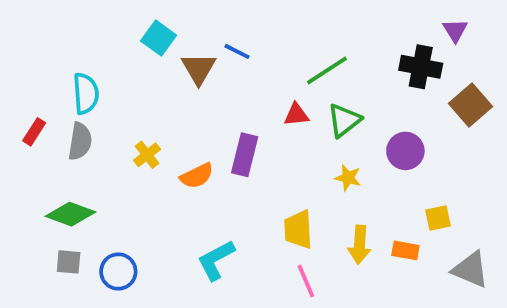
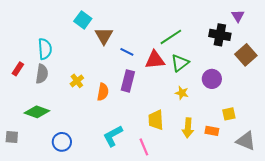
blue line: (237, 51) -> (127, 52), moved
red triangle: (296, 115) -> (155, 60), size x1.5
orange semicircle: (197, 176) -> (103, 92), turned -54
gray square: (69, 262) -> (12, 137), moved
pink line: (306, 281) -> (144, 147), moved

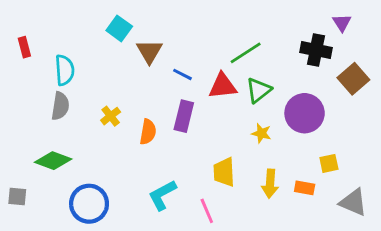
red rectangle: (18, 69) -> (24, 47), moved, turned -48
purple circle: (212, 79) -> (305, 113), size x1.4
blue circle: (62, 142) -> (89, 204), size x1.4

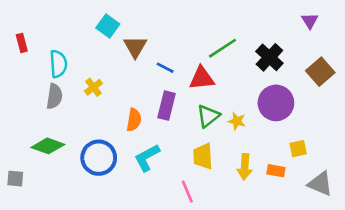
black cross: (316, 50) -> (269, 57), moved, turned 32
green triangle: (259, 90) -> (208, 116), moved
yellow cross: (111, 116) -> (93, 87), moved
cyan L-shape: (162, 195) -> (147, 158), moved
blue circle: (89, 204) -> (99, 158), moved

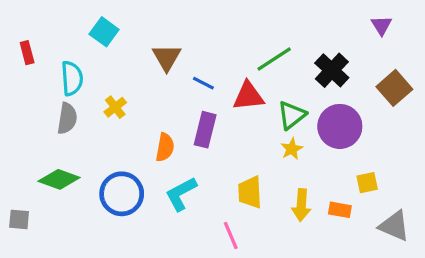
cyan square: (108, 26) -> (104, 32), moved
green triangle: (208, 116) -> (292, 115), moved
yellow star: (237, 121) -> (292, 149), turned 30

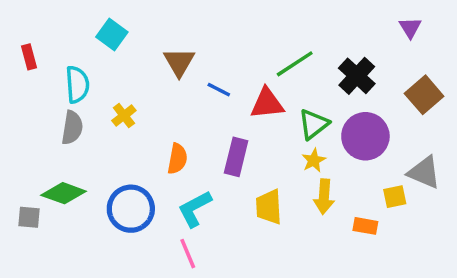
purple rectangle: (205, 130) -> (236, 157), moved
yellow arrow: (301, 205) -> (324, 197), moved
gray square: (19, 219) -> (29, 217), moved
gray triangle: (394, 226) -> (424, 172), moved
pink line: (231, 236) -> (188, 254), moved

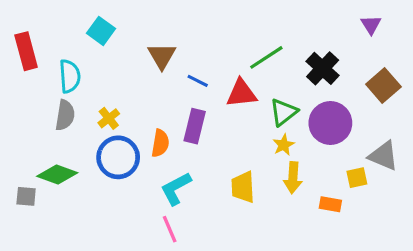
red rectangle: (29, 57) -> (26, 51), size x1.6
yellow cross: (124, 116) -> (109, 118), moved
purple rectangle: (236, 157) -> (195, 126), moved
blue circle: (131, 209) -> (118, 157), moved

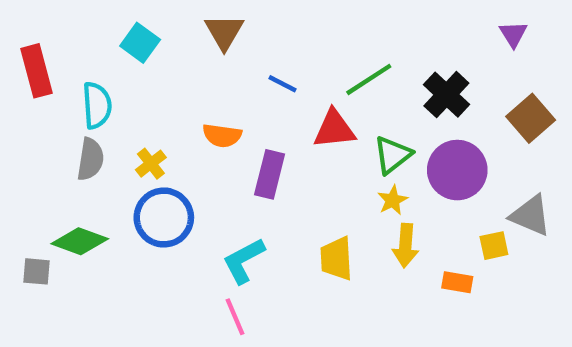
brown triangle: (162, 56) -> (224, 32), moved
blue line: (198, 81) -> (282, 84), moved
orange semicircle: (160, 143) -> (222, 136), moved, turned 88

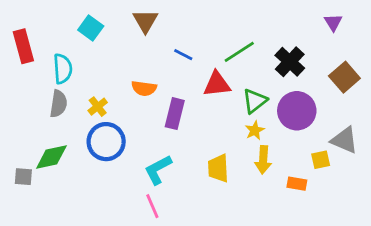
green diamond: (80, 241) -> (51, 157), turned -32

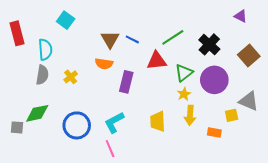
brown triangle: (145, 21) -> (110, 39), moved
purple triangle: (333, 22) -> (241, 16), turned -32
blue circle: (106, 142) -> (77, 125), moved

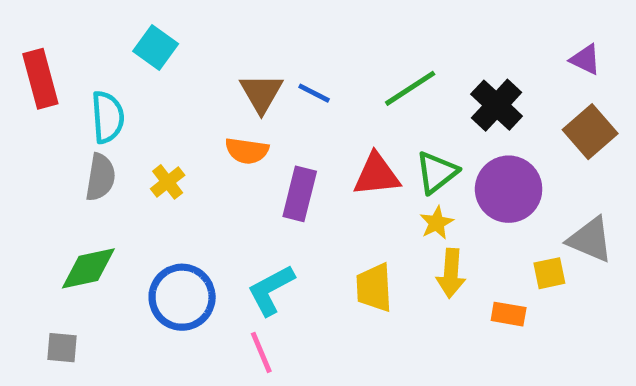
purple triangle: (241, 16) -> (585, 60), moved
red triangle: (157, 61) -> (377, 175), moved
gray square: (17, 127) -> (62, 348), moved

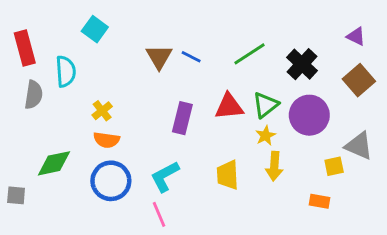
orange semicircle: (247, 151) -> (107, 140), moved
gray semicircle: (100, 177) -> (34, 95), moved
orange rectangle: (509, 314) -> (320, 201), moved
gray square: (62, 348) -> (16, 195), moved

